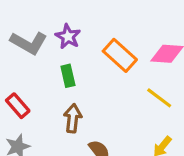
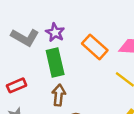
green rectangle: (68, 76) -> (55, 63), size x1.6
red rectangle: (18, 106) -> (17, 85), turned -72

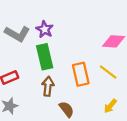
orange rectangle: (95, 47) -> (81, 74), moved, turned 35

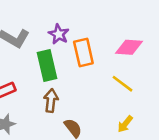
purple star: (45, 29) -> (59, 34), moved
orange rectangle: (81, 74) -> (83, 52), moved

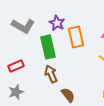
brown arrow: (51, 101) -> (51, 74), turned -30

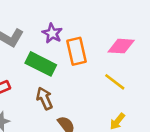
green rectangle: (48, 47) -> (41, 64), turned -50

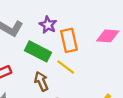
yellow line: (115, 82) -> (66, 67), moved

